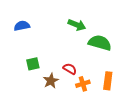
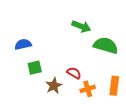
blue semicircle: (22, 26) -> (23, 44), moved

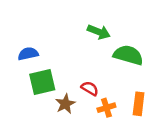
green square: (35, 68) -> (42, 82), size x1.5

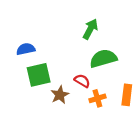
green arrow: (99, 32) -> (90, 29), turned -84
green semicircle: (128, 55) -> (103, 58), moved, turned -32

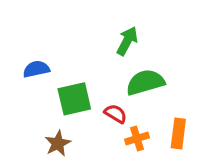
green square: (39, 75) -> (74, 99), moved
brown star: (60, 95) -> (58, 143), moved

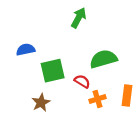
green arrow: (127, 41) -> (79, 18), moved

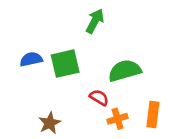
green square: (53, 71) -> (65, 64), moved

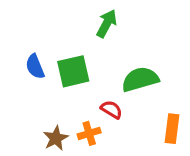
blue semicircle: (31, 59) -> (35, 67), turned -100
orange cross: (118, 119) -> (89, 133), moved

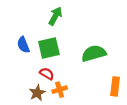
green arrow: (107, 23) -> (55, 16), moved
red semicircle: (111, 110) -> (47, 74), moved

